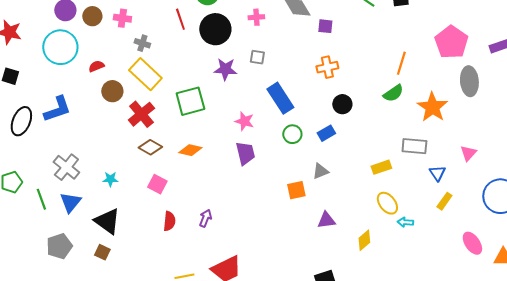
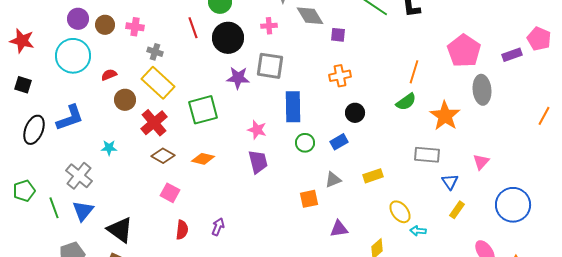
gray square: (257, 57) -> (270, 66), size x1.8
blue rectangle: (280, 98) -> (293, 107), turned 32
yellow rectangle: (381, 167) -> (373, 176), moved
cyan star: (110, 179) -> (109, 148), moved

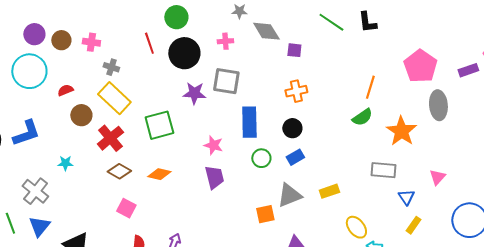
black circle: (355, 113) -> (292, 128), moved
gray triangle: (333, 180) -> (289, 195), size x1.5

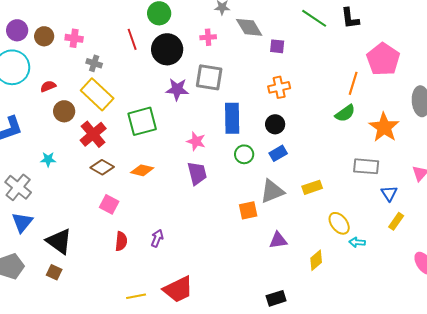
pink pentagon: (420, 66) -> (383, 59), moved

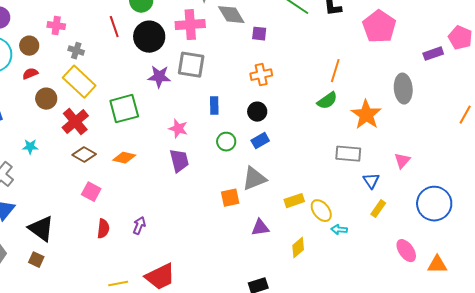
brown circle: (44, 36) -> (29, 46), moved
pink cross: (208, 37) -> (190, 25), size x1.8
pink pentagon: (383, 59) -> (379, 27), moved
blue rectangle: (232, 118) -> (214, 106), size x0.6
yellow rectangle: (312, 187) -> (294, 201), moved

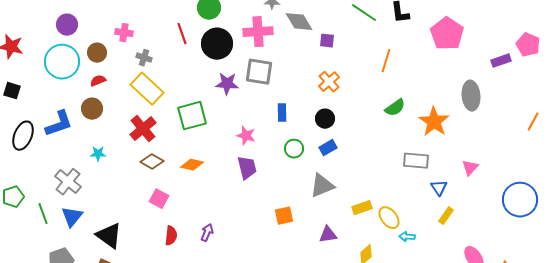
orange line: (335, 71) -> (386, 61), moved
orange cross: (261, 75) -> (329, 82), turned -30
brown circle: (46, 99) -> (92, 109), moved
orange square: (230, 198) -> (284, 216), moved
blue circle: (434, 204) -> (520, 200), moved

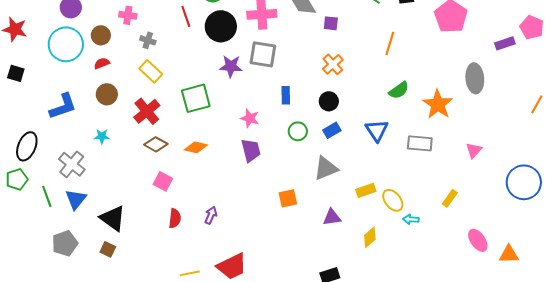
yellow rectangle: (147, 89) -> (151, 71), size x0.7
brown circle: (92, 109) -> (107, 94), moved
black ellipse: (23, 136) -> (27, 146), moved
blue triangle: (439, 188) -> (377, 130), moved, size x1.4

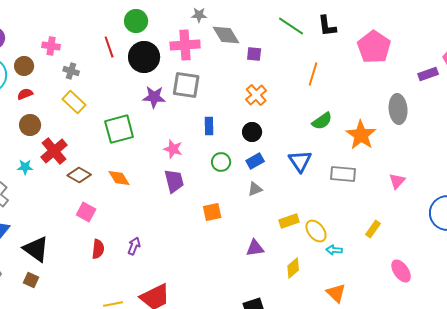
red cross: (147, 111) -> (54, 151), moved
orange diamond: (196, 147) -> (119, 178), turned 45
gray triangle: (326, 168) -> (255, 189), moved, size x0.6
orange square: (288, 198) -> (212, 212), moved
orange triangle: (509, 254) -> (336, 293), moved, turned 45

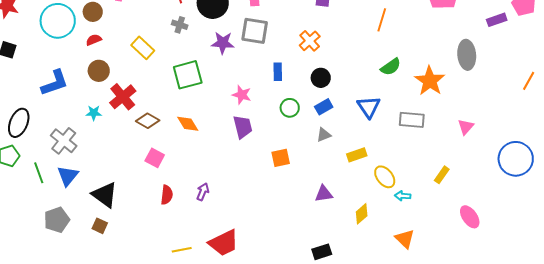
gray cross: (71, 71) -> (180, 25), moved
orange cross: (256, 95) -> (310, 41), moved
yellow rectangle: (289, 221) -> (357, 155), moved

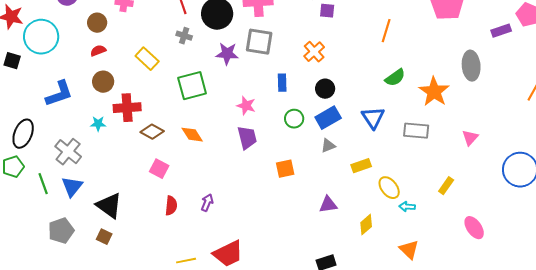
cyan circle: (58, 21) -> (41, 37), moved
red cross: (123, 97) -> (127, 108), turned 36
blue rectangle: (324, 107) -> (328, 118), size x1.4

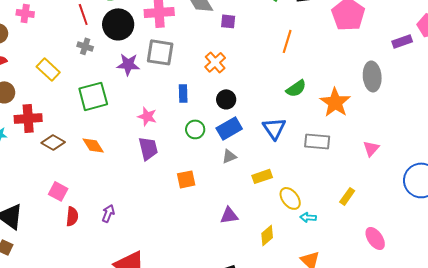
pink square: (159, 169) -> (58, 191), moved

